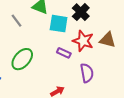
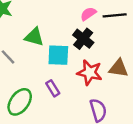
purple rectangle: (64, 53) -> (53, 88), moved, turned 40

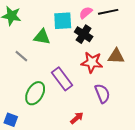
cyan square: (58, 55) -> (63, 21), moved
purple rectangle: (53, 88) -> (62, 79), size x1.6

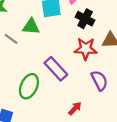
black cross: (84, 34) -> (85, 19), moved
gray line: (21, 56) -> (11, 39), moved

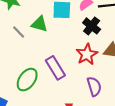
red star: (86, 49) -> (87, 54), turned 30

